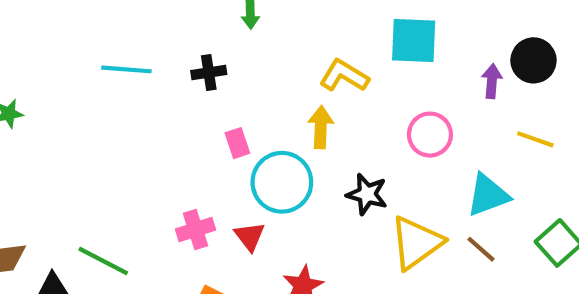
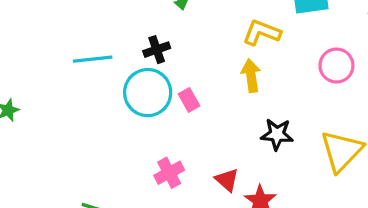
cyan circle: (282, 182) -> (148, 93), moved
black star: (367, 194) -> (277, 134), moved
red triangle: (250, 236) -> (227, 180), moved

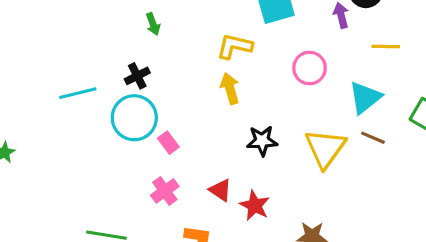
pink rectangle: (189, 100) -> (168, 143), moved

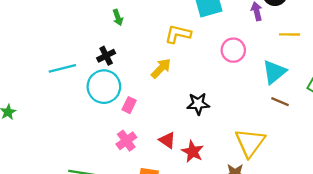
yellow arrow: (230, 88) -> (161, 68), moved, turned 60
pink rectangle: (168, 143) -> (129, 105), turned 63
yellow triangle: (325, 148) -> (250, 143), moved

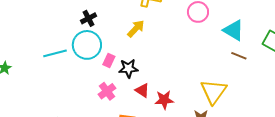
cyan line: (62, 68) -> (55, 53), moved
cyan triangle: (274, 72) -> (234, 30), turned -50
black star: (198, 104) -> (128, 68), moved
red star: (193, 152) -> (164, 100), turned -30

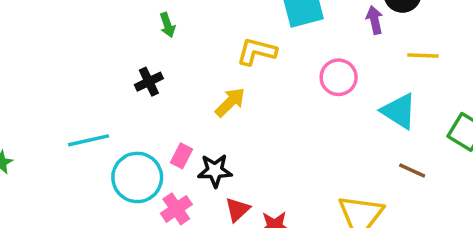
cyan circle: (87, 45) -> (137, 177), moved
brown line: (239, 56) -> (412, 170), moved
red triangle: (142, 90) -> (238, 209), turned 42

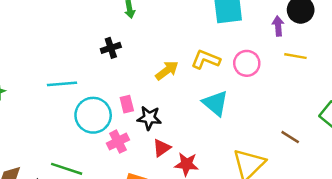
yellow L-shape: (257, 52) -> (206, 59), moved
yellow line: (423, 56) -> (295, 56), moved
cyan triangle: (399, 111) -> (215, 103), moved
pink rectangle: (181, 156) -> (127, 104), turned -49

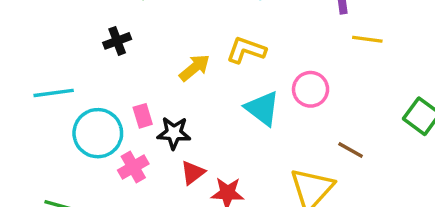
pink circle: (247, 63) -> (311, 89), moved
brown line: (290, 137) -> (351, 150), moved

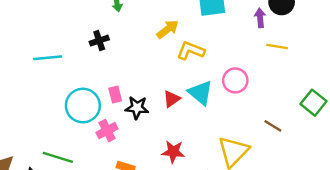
yellow arrow: (195, 68) -> (168, 29), moved
cyan line: (54, 93) -> (48, 58), moved
brown line: (351, 150) -> (273, 126), moved
red triangle: (193, 173) -> (172, 99), moved

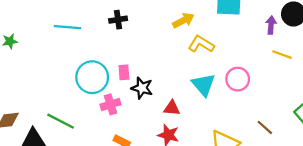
red triangle: (172, 99) -> (172, 108), moved, turned 30

